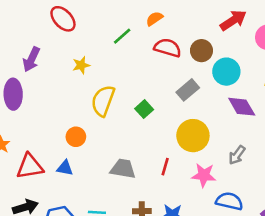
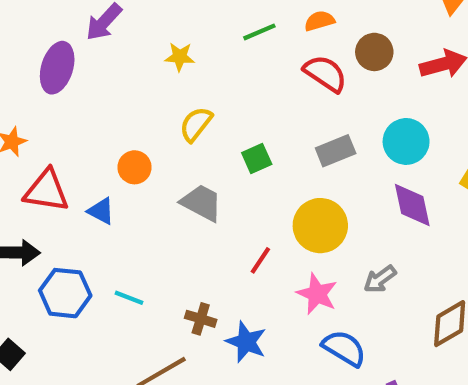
brown circle: (201, 51) -> (374, 52), moved
yellow semicircle: (103, 101) -> (196, 124), size x0.7
gray trapezoid: (123, 169) -> (202, 203), moved

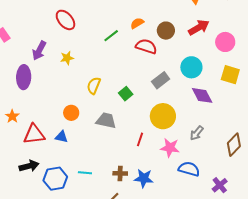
yellow star: (180, 57) -> (67, 58), moved

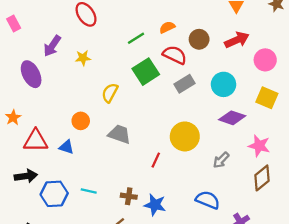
purple ellipse: (24, 77) -> (31, 74), turned -35
gray rectangle: (161, 80) -> (185, 84), moved
green square: (126, 94) -> (146, 72), moved, size x1.6
purple diamond: (202, 95) -> (232, 118), turned -50
pink star: (170, 148) -> (259, 146), moved

